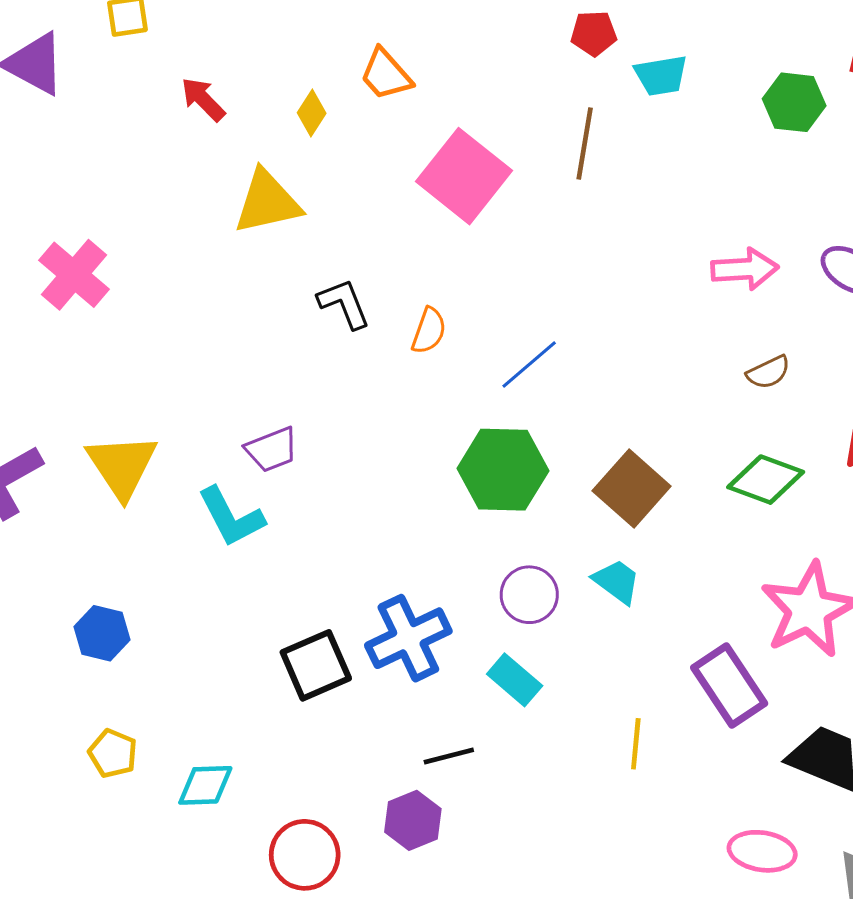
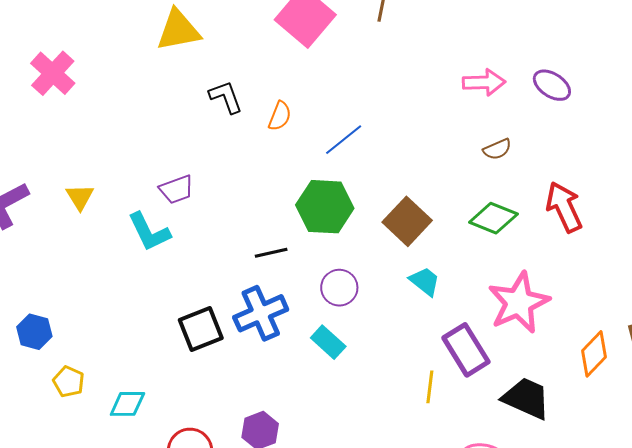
yellow triangle: (122, 466) -> (80, 197), size x0.6
cyan trapezoid: (617, 581) -> (425, 281), moved
blue hexagon: (102, 633) -> (34, 332), moved
yellow line: (636, 744) -> (430, 387), moved
black line: (449, 756) -> (271, 253), moved

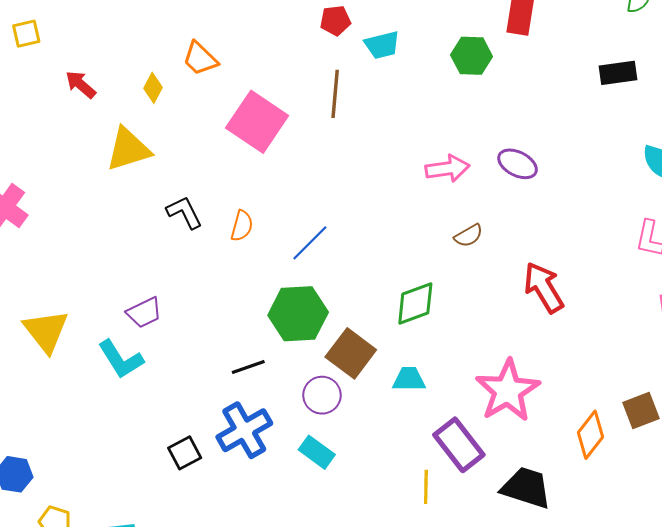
yellow triangle: (80, 197) -> (46, 331), size x1.6
green diamond: (493, 218) -> (415, 303), moved, turned -36
brown square: (407, 221) -> (351, 353), moved
cyan trapezoid: (425, 281) -> (409, 379), turned -32
black square: (201, 329) -> (185, 453), size x0.7

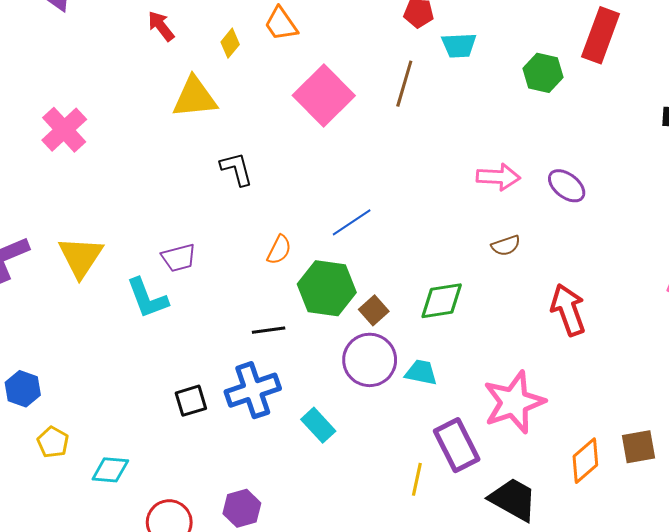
orange semicircle: (242, 226) -> (279, 250), moved
brown square: (351, 353) -> (374, 310), moved, size x0.6
purple circle: (322, 395) -> (370, 360), moved, size x1.4

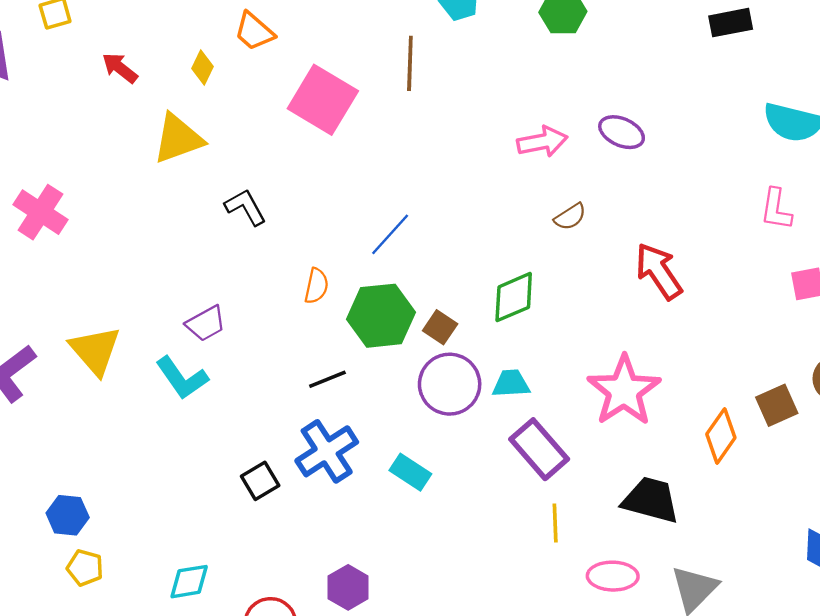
yellow pentagon: (53, 442) -> (85, 568), moved
purple rectangle: (457, 445) -> (539, 449), moved
yellow line: (417, 479) -> (555, 523), moved

